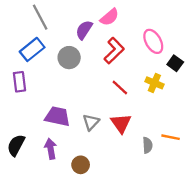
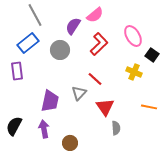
red line: (120, 88) -> (95, 79), moved
purple trapezoid: (58, 116) -> (50, 101), turned 90
gray triangle: (91, 122) -> (79, 93), moved
orange line: (171, 137) -> (149, 107), moved
gray semicircle: (147, 145) -> (116, 128), moved

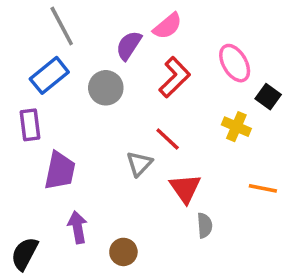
purple trapezoid: (50, 101) -> (60, 171), moved
black semicircle: (14, 126) -> (25, 254), moved

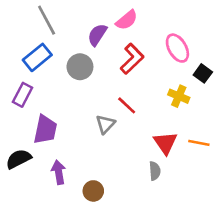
purple rectangle: (30, 125) -> (23, 95), turned 35
red triangle: (185, 188) -> (165, 143), moved
black semicircle: (25, 254) -> (19, 159), moved, turned 35

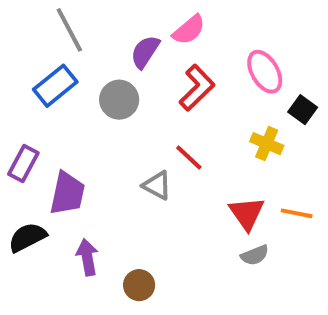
purple rectangle: (23, 95) -> (23, 163), moved
gray triangle: (105, 124) -> (157, 185), turned -45
gray semicircle: (155, 171) -> (255, 255), moved, turned 72

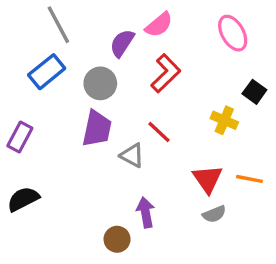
pink ellipse: (265, 72) -> (233, 33), moved
purple trapezoid: (67, 193) -> (97, 129), moved
purple arrow: (87, 257) -> (146, 212), moved

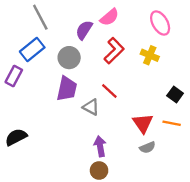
black square: (254, 92) -> (175, 94), moved
yellow cross: (224, 120) -> (150, 55), moved
purple rectangle: (20, 137) -> (14, 76), moved
brown circle: (117, 239) -> (99, 170), moved

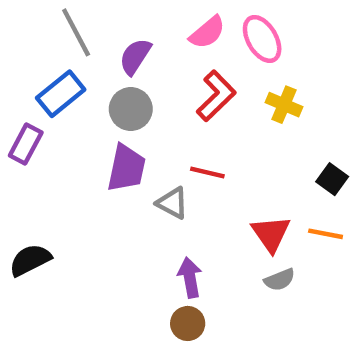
pink ellipse: (160, 23) -> (262, 39), moved
purple semicircle: (84, 30) -> (135, 56), moved
red line: (109, 91) -> (207, 172), turned -30

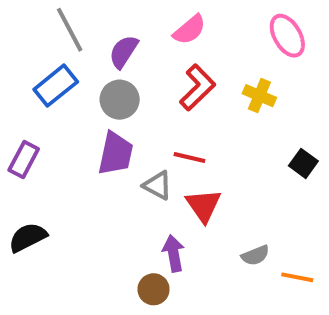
pink ellipse: (262, 39) -> (287, 36), moved
purple rectangle: (26, 144) -> (24, 159), moved
red triangle: (271, 234) -> (203, 205), moved
orange line: (326, 234) -> (297, 277), moved
brown circle: (188, 323) -> (154, 289), moved

